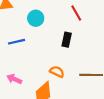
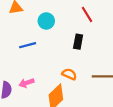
pink arrow: (14, 79) -> (26, 83), turned -40

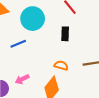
cyan circle: (46, 21) -> (33, 19), size x1.5

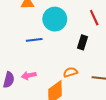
orange semicircle: (61, 65) -> (70, 72), turned -48

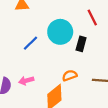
cyan circle: (55, 19) -> (60, 32), moved
blue line: (34, 40) -> (30, 43), turned -35

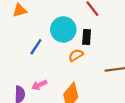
orange semicircle: (70, 75) -> (76, 55), moved

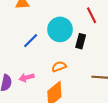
orange semicircle: (76, 55) -> (59, 67), moved

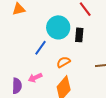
blue line: (31, 41) -> (41, 48), moved

